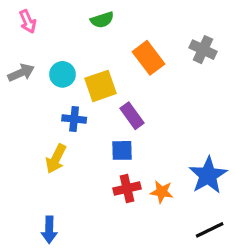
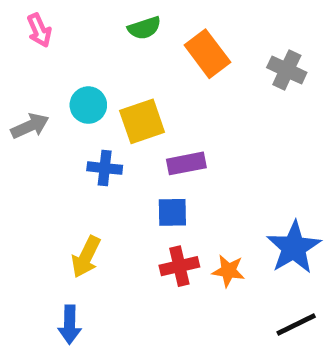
orange rectangle: (148, 58) -> (207, 54), moved
gray arrow: (21, 73) -> (30, 126), moved
purple rectangle: (132, 116) -> (186, 163), turned -65
yellow arrow: (56, 159) -> (86, 257), moved

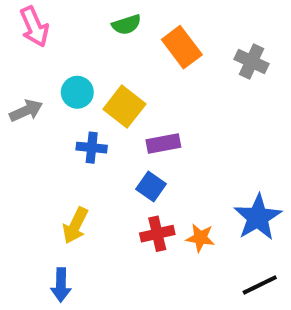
pink arrow: (39, 30) -> (34, 27), size x1.4
yellow square: (142, 121) -> (124, 107), turned -33
blue square: (172, 212) -> (151, 187), turned 36

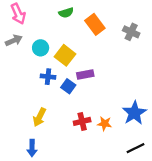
gray arrow: (26, 111) -> (14, 40), moved
blue square: (151, 187) -> (68, 86), moved

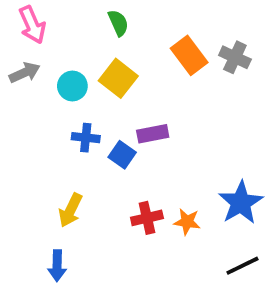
green semicircle: (66, 13) -> (118, 23), turned -96
orange rectangle: (95, 24) -> (189, 55), moved
yellow square: (65, 55) -> (118, 78), moved

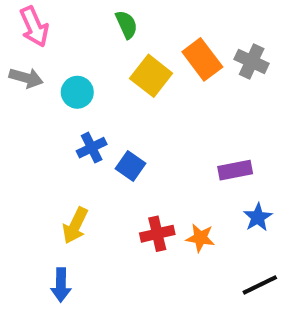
gray arrow: (25, 73) -> (26, 78), turned 40
yellow square: (118, 78) -> (151, 76), moved
purple rectangle: (153, 134) -> (235, 170), moved
blue cross: (86, 138) -> (92, 148), turned -32
blue star: (241, 203) -> (258, 217), size x0.6

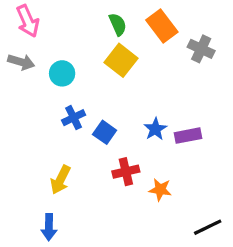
green semicircle: (126, 25) -> (118, 24), moved
orange rectangle: (202, 59) -> (162, 26), moved
blue star: (258, 217) -> (155, 129), moved
red cross: (157, 234) -> (126, 172), moved

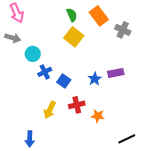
cyan circle: (62, 73) -> (33, 54), moved
purple rectangle: (188, 136) -> (116, 73), moved
yellow arrow: (60, 180) -> (50, 110), moved

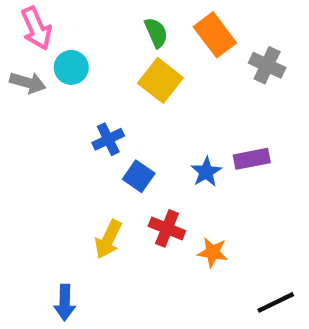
cyan circle: (33, 54) -> (71, 67), moved
blue cross: (45, 72) -> (108, 139), moved
red cross: (77, 105) -> (167, 228), turned 35

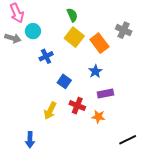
orange rectangle: (215, 35) -> (99, 43), moved
blue cross: (108, 139) -> (46, 56), moved
purple rectangle: (252, 159) -> (105, 94), moved
blue star: (206, 172) -> (95, 71), moved

